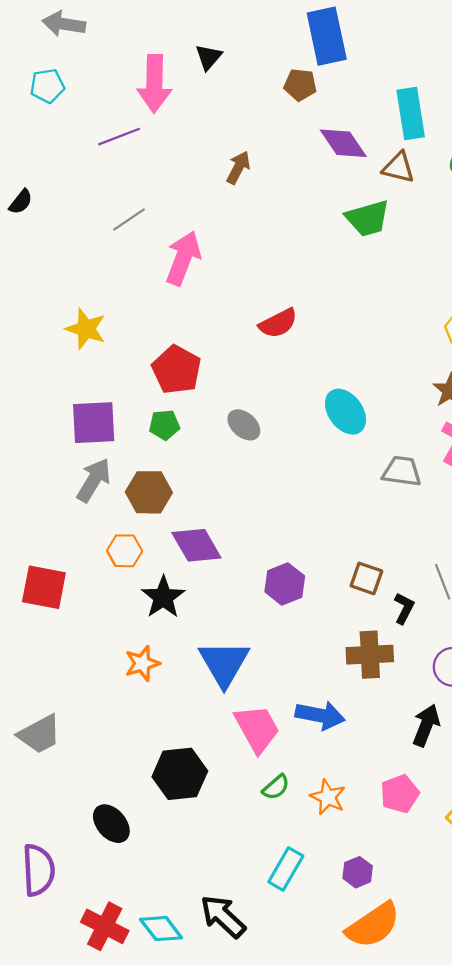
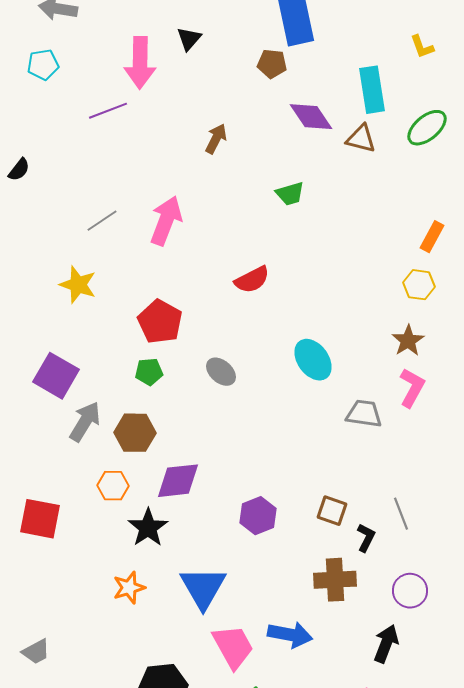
green trapezoid: (368, 218) -> (290, 194), moved, size x0.7
gray line: (129, 219) -> (102, 221), moved
purple square: (94, 423) -> (56, 376), moved, turned 33
purple diamond: (196, 545) -> (178, 481), turned -66
gray trapezoid: (40, 734) -> (36, 652), size x0.7

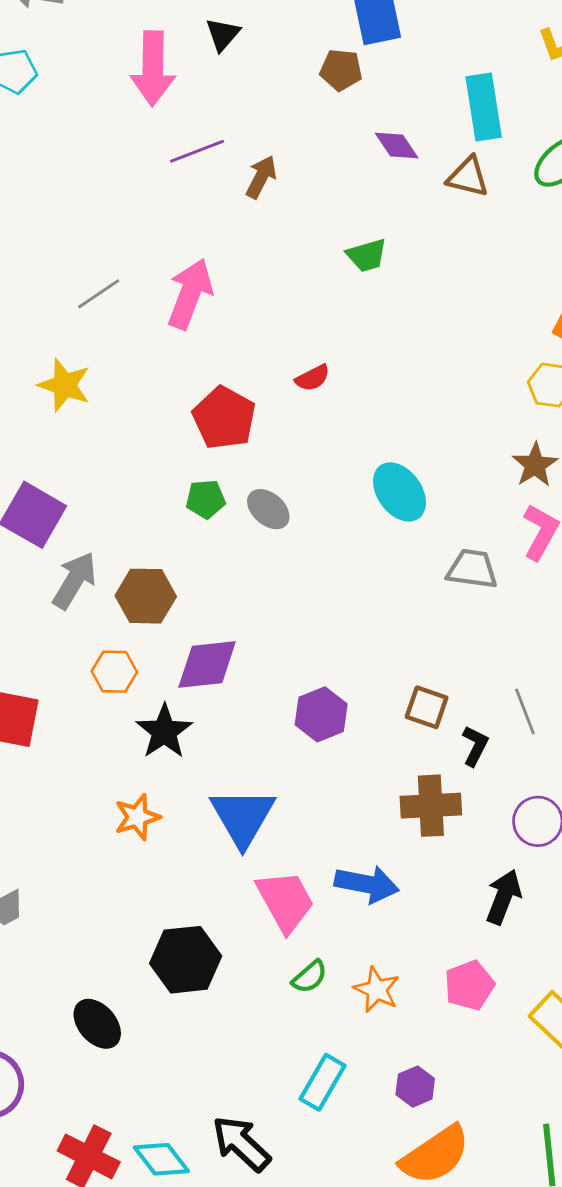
purple line: (108, 111) -> (197, 151), moved
purple diamond: (311, 117) -> (397, 146), size x0.7
red semicircle: (252, 280) -> (313, 378), size x0.7
red pentagon: (160, 322) -> (224, 418), moved
green pentagon: (149, 372) -> (206, 499), moved

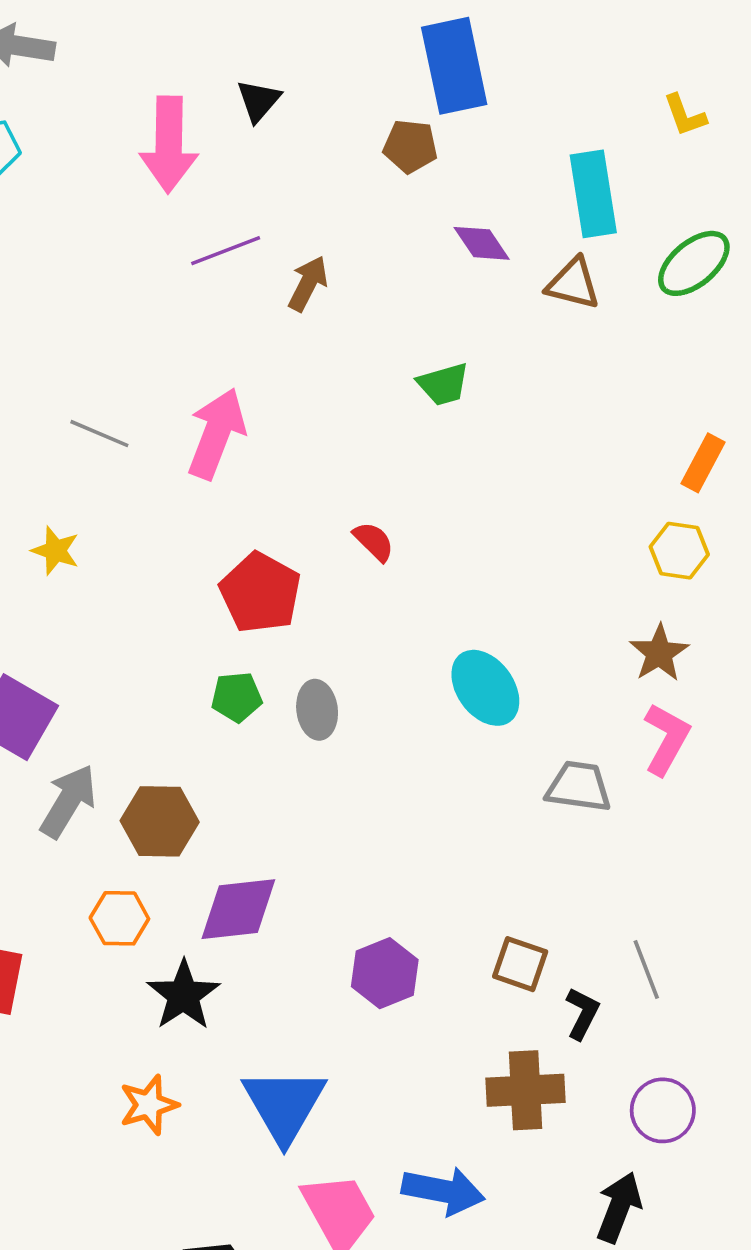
gray line: (99, 294) -> (99, 434), turned 57
red semicircle: (313, 378) -> (374, 541), turned -108
yellow star: (64, 385) -> (55, 551), size x0.7
gray ellipse: (268, 509) -> (317, 710), turned 42

